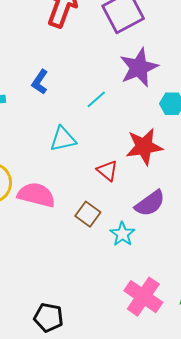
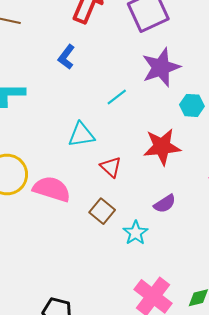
blue L-shape: (40, 82) -> (66, 57), moved
red triangle: (107, 171) -> (111, 167), moved
purple semicircle: (150, 203) -> (165, 204), size x0.7

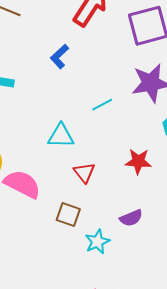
red star: (162, 147) -> (138, 161), size x0.7
brown square: (102, 211) -> (68, 215), turned -30

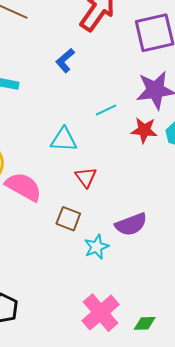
red star: (138, 161) -> (144, 130), moved
purple semicircle: (131, 218) -> (131, 224), size x1.4

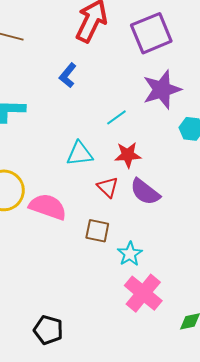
red star: (144, 130) -> (128, 155), moved
purple semicircle: (131, 224) -> (145, 192), moved, turned 68
pink cross: (101, 313) -> (143, 293), moved

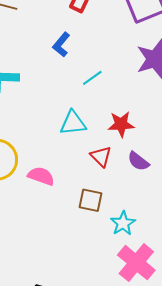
cyan line: (116, 117) -> (92, 78), moved
purple semicircle: (145, 192) -> (138, 161), size x0.7
pink semicircle: (48, 207) -> (41, 176), size x0.7

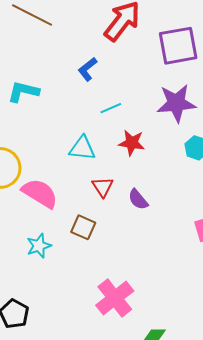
red star: (121, 124) -> (132, 143), moved
pink semicircle: (41, 176) -> (40, 193), size x1.4
cyan star: (123, 223) -> (39, 246), moved

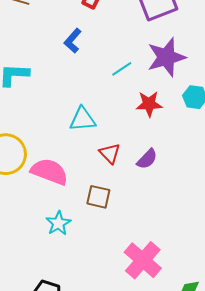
cyan line: (111, 108) -> (122, 69), moved
red star: (132, 143) -> (149, 104), moved
purple semicircle: (138, 199) -> (147, 159), turned -85

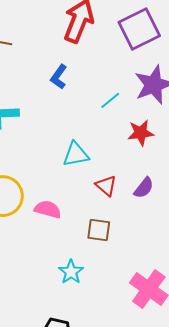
pink semicircle: (49, 172) -> (48, 209), size x0.7
cyan star: (58, 223) -> (71, 272), moved

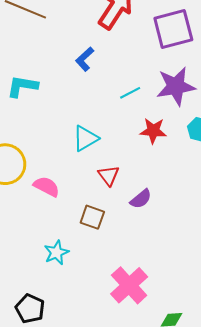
cyan triangle: (76, 154) -> (85, 138), turned -32
purple semicircle: (144, 188) -> (141, 199), moved

